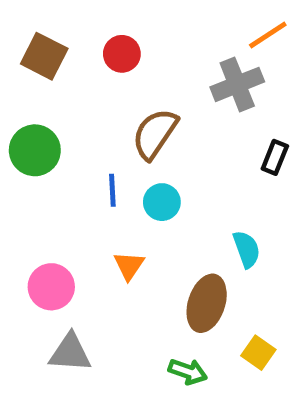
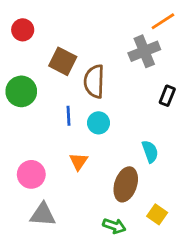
red circle: (122, 54) -> (23, 30), moved
brown square: (44, 56) -> (63, 61), moved
brown semicircle: (155, 134) -> (94, 81), turned -32

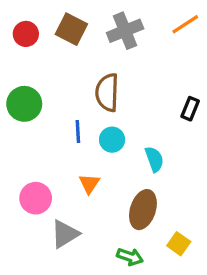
gray cross: (144, 51) -> (125, 31), moved
brown square: (63, 61) -> (71, 29), moved
cyan semicircle: (150, 151) -> (154, 159), moved
gray triangle: (43, 214) -> (65, 234), moved, turned -36

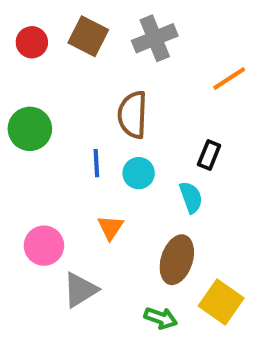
orange line: (185, 24) -> (229, 79), moved
black rectangle: (190, 109) -> (209, 155), moved
yellow square: (179, 244) -> (221, 302), size x1.5

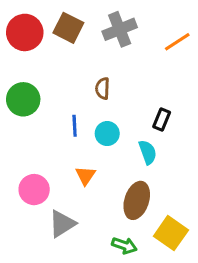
red circle: (32, 42) -> (25, 32), size x1.5
orange line: (229, 79) -> (177, 42), moved
brown semicircle: (133, 115) -> (103, 88), size x0.6

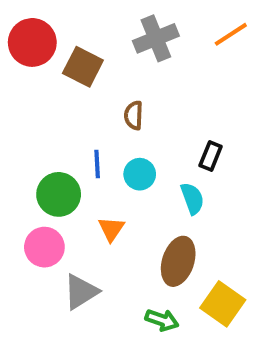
brown square: (68, 28) -> (83, 67), moved
orange line: (177, 42) -> (231, 34), moved
green circle: (23, 99) -> (59, 194), moved

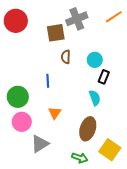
brown square: (83, 67) -> (56, 33), moved, turned -36
cyan circle: (140, 174) -> (95, 60), moved
green circle: (59, 194) -> (18, 97), moved

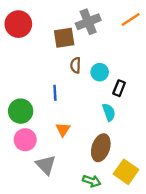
cyan circle: (95, 60) -> (100, 72), moved
gray triangle: (40, 144) -> (46, 165), turned -42

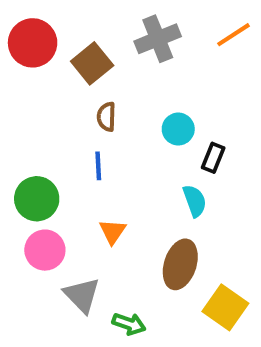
brown square: (64, 38) -> (92, 63), moved, turned -30
brown semicircle: (76, 65) -> (106, 117), moved
green arrow: (92, 181) -> (129, 324), moved

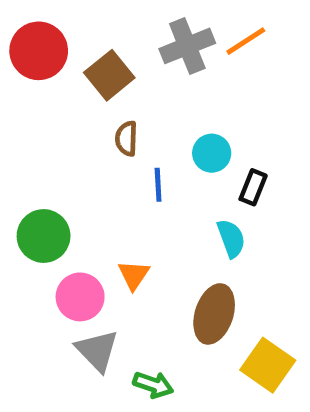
orange line: (234, 35) -> (246, 41), moved
blue line: (98, 166) -> (158, 185), moved
pink circle: (45, 250) -> (80, 297), moved

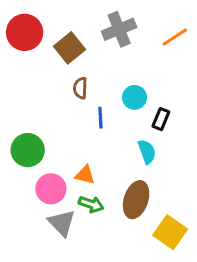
orange line: (246, 41) -> (175, 37), moved
orange triangle: (134, 275) -> (85, 175), turned -50
green arrow: (153, 385) -> (91, 204), moved

